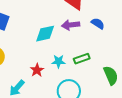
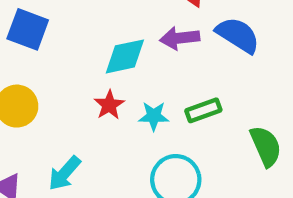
blue semicircle: (98, 24) -> (238, 35), size x1.5
red star: (37, 70) -> (109, 105), moved

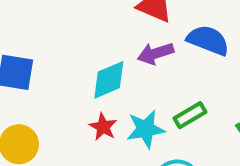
cyan star: (154, 116) -> (146, 129), size x1.4

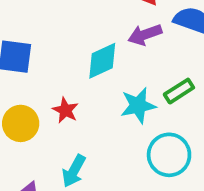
red star: (103, 127) -> (65, 110), moved

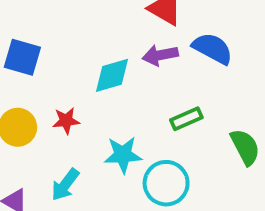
cyan star: (138, 105) -> (123, 155), moved
red star: (65, 110) -> (66, 121), turned 30

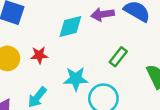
green rectangle: (186, 119) -> (118, 57), turned -30

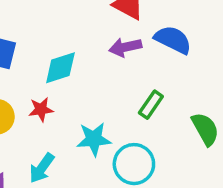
cyan diamond: (70, 26) -> (60, 68), moved

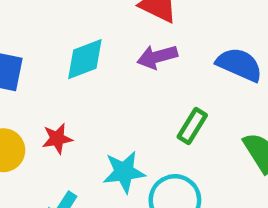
blue semicircle: (173, 40) -> (239, 65), moved
cyan diamond: (60, 68) -> (85, 59), moved

